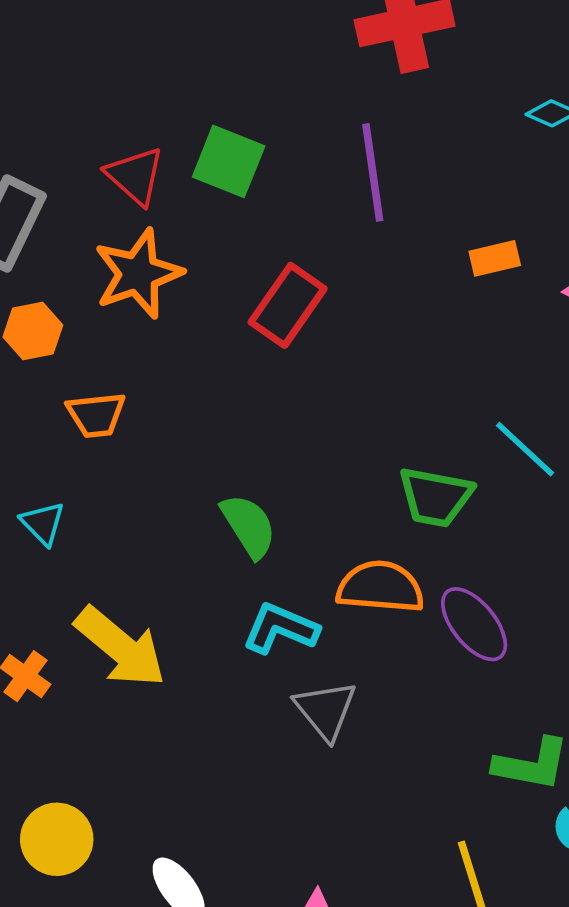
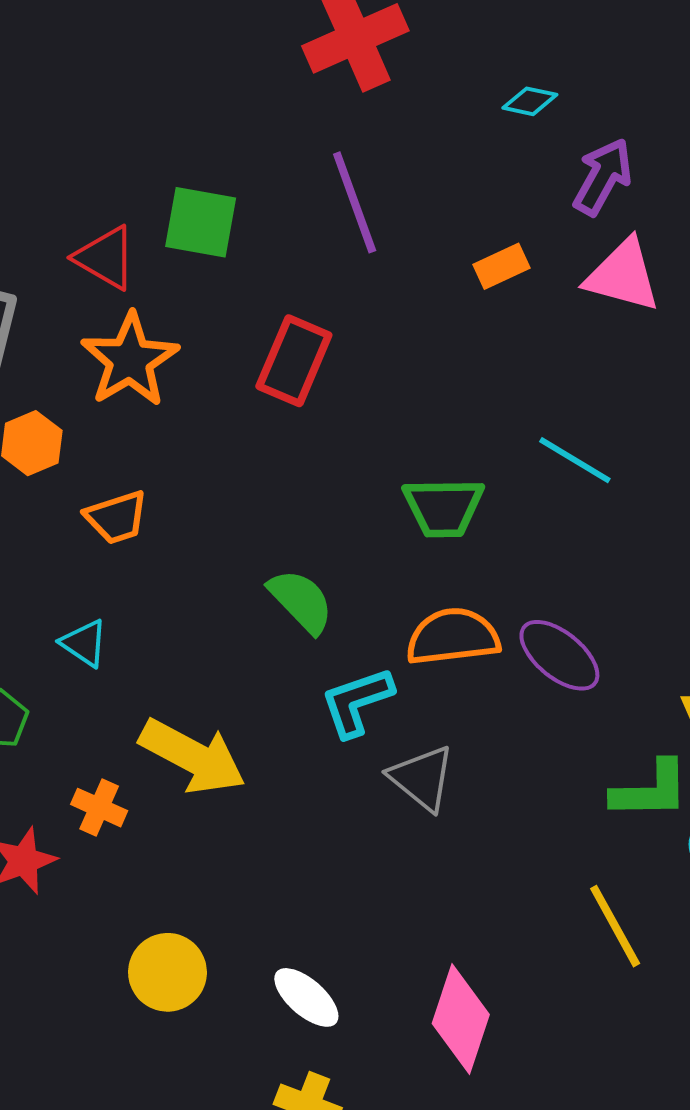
green trapezoid: (435, 497) -> (443, 507), moved
cyan L-shape: (280, 628) -> (357, 702), turned -30

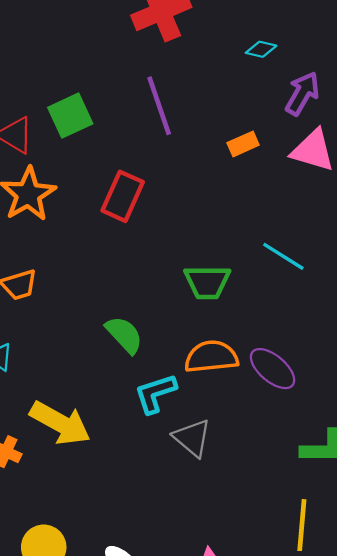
green square: (201, 222) -> (70, 116), turned -36
yellow line: (615, 926) -> (302, 525), turned 33

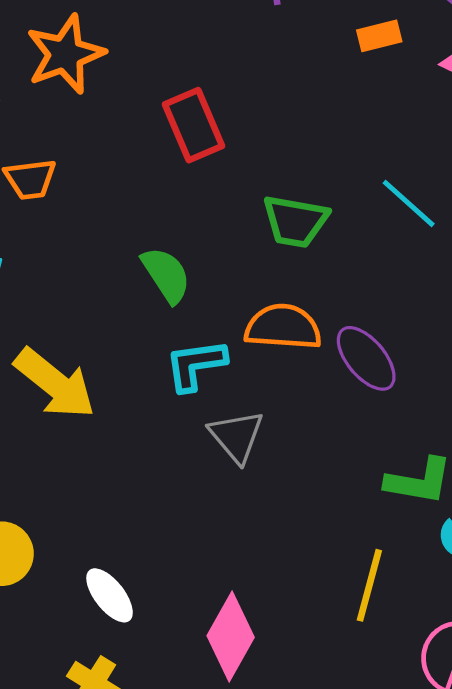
red rectangle: (123, 196) -> (194, 125), moved, turned -57

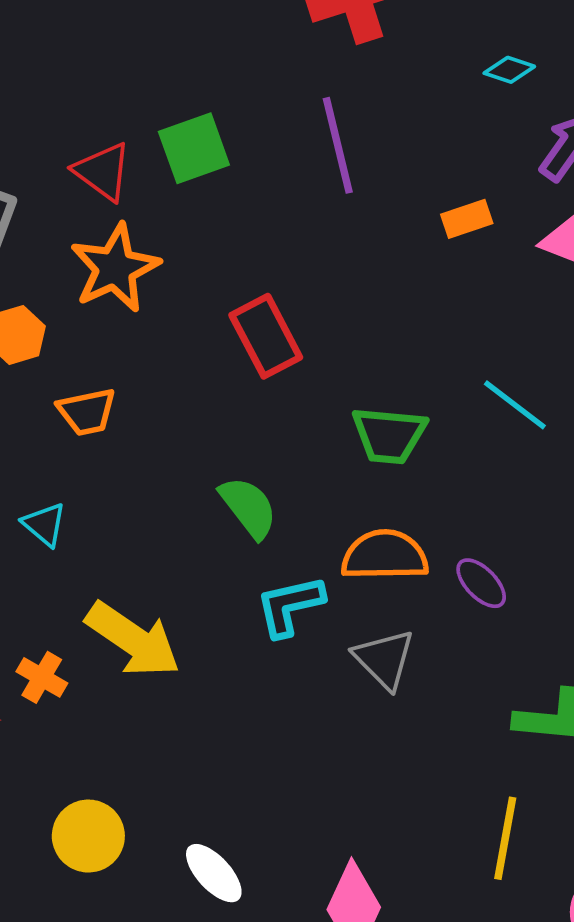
purple ellipse: (366, 358) -> (481, 583), size x0.7
gray triangle: (236, 436) -> (384, 659), moved

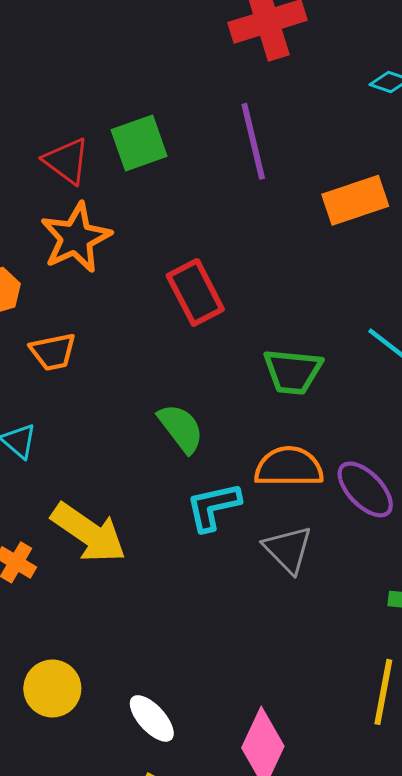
orange rectangle: (467, 219) -> (355, 200), size x1.6
purple ellipse: (481, 583) -> (365, 489), size x1.4

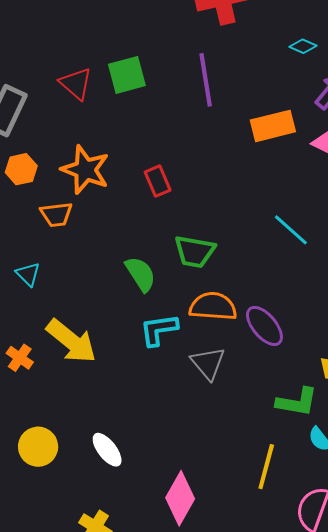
orange star: (76, 238) -> (85, 170), moved, turned -30
red rectangle: (195, 292) -> (158, 181), size x0.7
green trapezoid: (293, 372) -> (195, 252), moved
white ellipse: (152, 718) -> (107, 450), moved

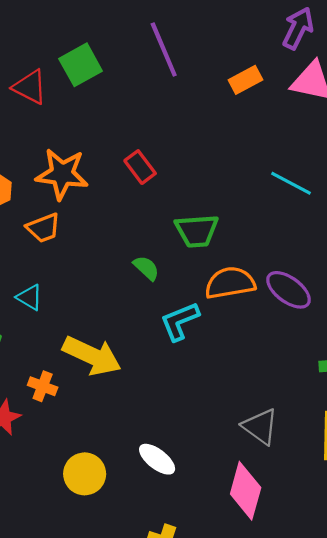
orange rectangle: (273, 126) -> (245, 80), size x0.7
green semicircle: (141, 274) -> (146, 268), size x0.7
gray triangle: (208, 363) -> (260, 427), moved

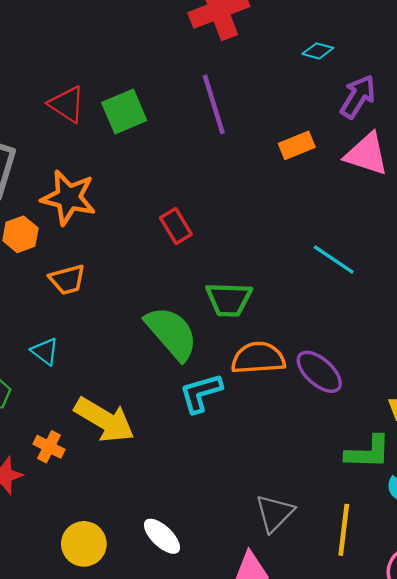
red triangle: (30, 87) -> (67, 104), moved
orange star: (62, 174) -> (69, 198), moved
green semicircle: (146, 268) -> (171, 333), size x2.0
gray triangle: (260, 427) -> (275, 513), turned 33

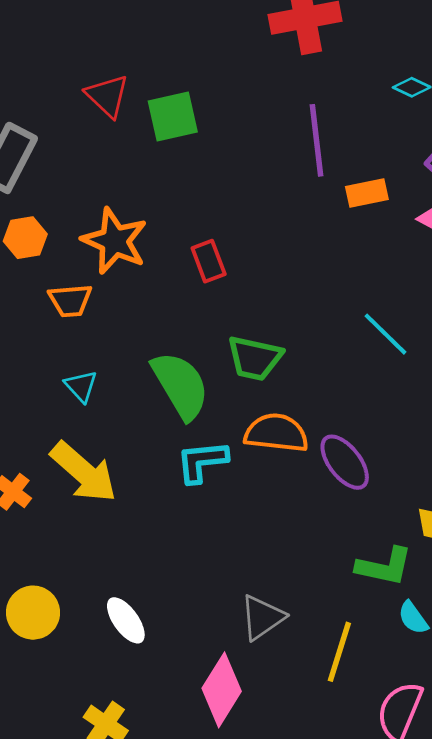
purple line: (214, 104) -> (317, 140), moved
orange star: (69, 198) -> (115, 241), moved
cyan triangle: (45, 351) -> (81, 386), moved

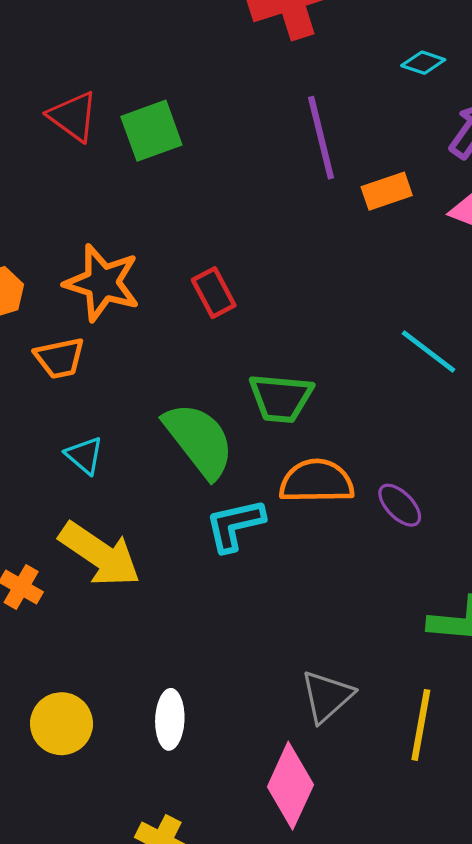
purple ellipse: (345, 462) -> (400, 505), size x0.7
white ellipse: (126, 620) -> (170, 719), turned 45

